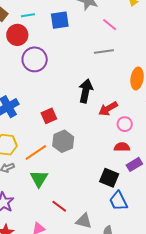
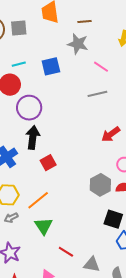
black arrow: (86, 91) -> (33, 137), moved
red arrow: (108, 109) -> (111, 134), moved
gray hexagon: (63, 141) -> (100, 185), moved

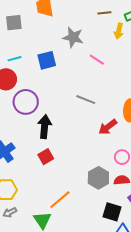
brown line: (85, 21) -> (104, 13), moved
gray line: (97, 94) -> (86, 100), moved, turned 36
black arrow: (33, 137) -> (45, 127), moved
orange line: (38, 200) -> (60, 200), moved

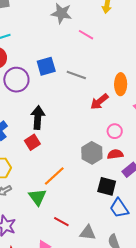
blue square: (47, 60) -> (46, 66), moved
black arrow: (45, 127) -> (38, 118), moved
red square: (46, 157) -> (32, 142), moved

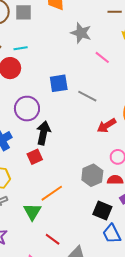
purple circle: (16, 80) -> (27, 109), moved

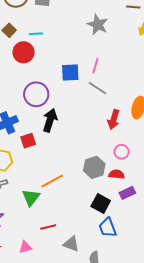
pink line: (102, 57) -> (95, 66), moved, turned 63
red arrow: (107, 126) -> (114, 119), turned -48
red square: (35, 157) -> (28, 141), moved
red line: (53, 239) -> (48, 227), turned -56

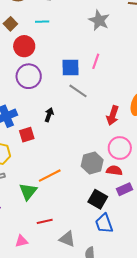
cyan line: (36, 34) -> (42, 22), moved
gray line: (98, 88) -> (78, 91), moved
purple circle: (36, 94) -> (29, 76), moved
black arrow: (50, 120) -> (49, 115), size x0.6
pink circle: (122, 152) -> (120, 148), size x1.5

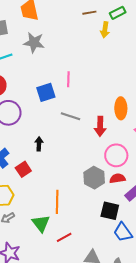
gray star: (99, 20) -> (34, 43), moved
gray line: (78, 91) -> (70, 116), moved
orange line: (50, 176) -> (57, 202), turned -45
red line: (45, 221) -> (64, 237), moved

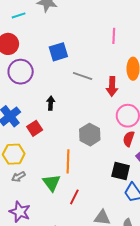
pink line: (68, 79) -> (114, 36), moved
gray hexagon: (94, 178) -> (90, 135), moved
red semicircle: (117, 178) -> (129, 139), turned -63
red line: (64, 237) -> (74, 197), turned -35

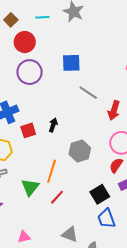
black arrow: (51, 103) -> (53, 125), moved
black square: (121, 171) -> (100, 194), turned 30
red line: (74, 197) -> (57, 197), moved

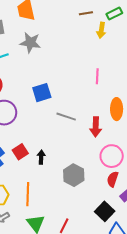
red square: (28, 130) -> (20, 152), moved
orange line: (52, 171) -> (28, 194), moved

